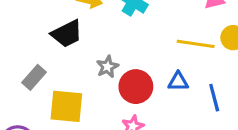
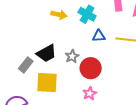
black trapezoid: (67, 34) -> (46, 53), moved
blue triangle: (178, 82) -> (99, 36), moved

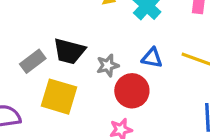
blue triangle: (99, 36) -> (152, 58), moved
black trapezoid: (46, 53) -> (69, 51), turned 30

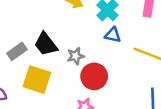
black trapezoid: (69, 51) -> (46, 44), turned 36
blue triangle: (152, 58) -> (113, 35), moved

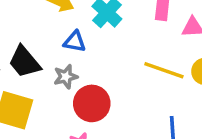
blue triangle: (113, 35) -> (75, 42), moved

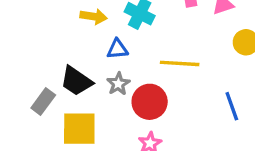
yellow line: (164, 70) -> (180, 63), moved

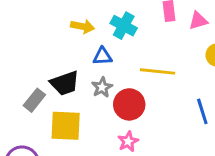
black trapezoid: (76, 81) -> (65, 83), turned -56

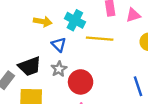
blue triangle: (103, 56) -> (59, 45), turned 49
yellow line: (157, 71) -> (100, 39), moved

